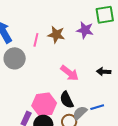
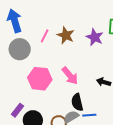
black semicircle: (67, 100) -> (77, 102), moved
pink hexagon: (44, 104) -> (40, 79), moved

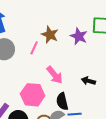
pink line: (45, 36) -> (34, 48), moved
pink hexagon: (40, 79) -> (33, 95), moved

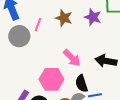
pink line: (34, 48) -> (38, 25), moved
black arrow: (88, 81) -> (106, 61), size x1.5

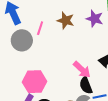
pink arrow: (72, 58) -> (82, 70), moved
pink hexagon: (51, 79) -> (34, 82), moved

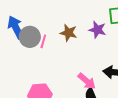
gray circle: (22, 40) -> (30, 37), moved

